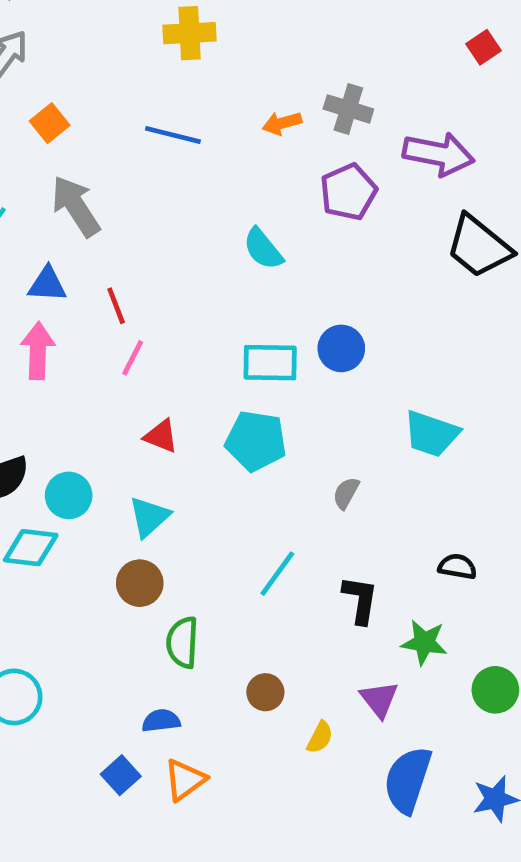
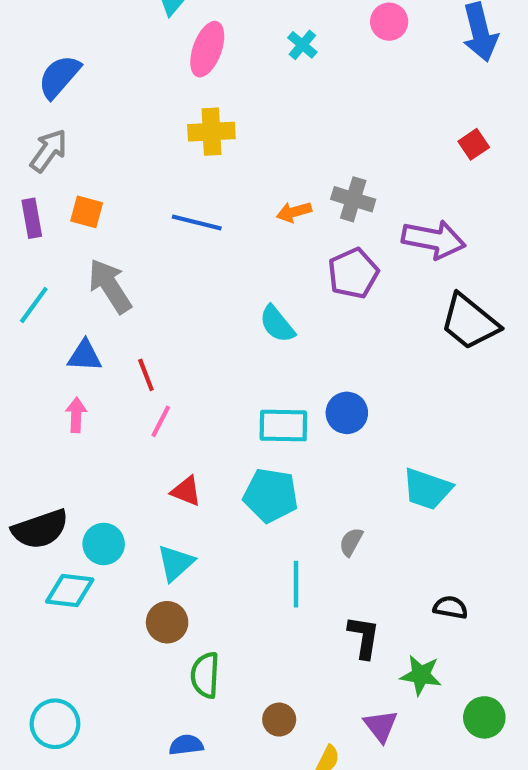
orange square: (50, 123) -> (87, 212), turned -36
pink arrow: (38, 351) -> (76, 415), size x0.7
cyan line: (277, 574) -> (296, 584), moved, turned -36

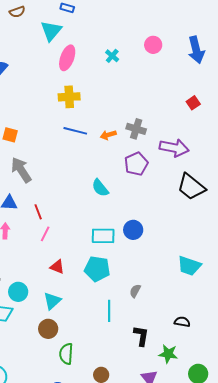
blue line: (197, 223) -> (75, 131), moved
cyan trapezoid: (427, 489) -> (189, 266), moved

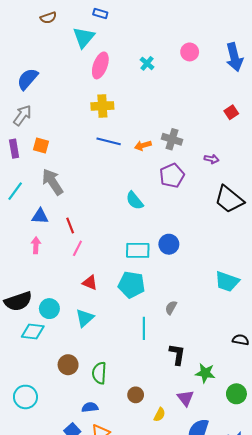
purple arrow: (174, 148) -> (211, 159), size x0.5
black semicircle: (182, 322) -> (241, 340), moved
brown circle: (48, 329) -> (68, 365), moved

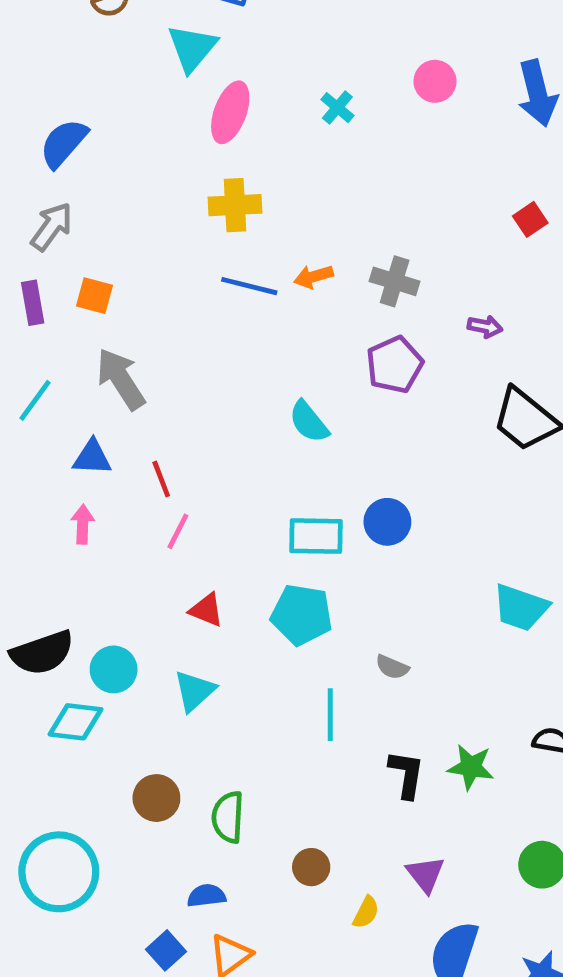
orange arrow: (143, 145) -> (314, 277), moved
gray semicircle: (171, 308) -> (392, 667), turned -96
green star: (205, 373) -> (471, 767), moved
cyan circle: (25, 397) -> (59, 872), size x1.4

